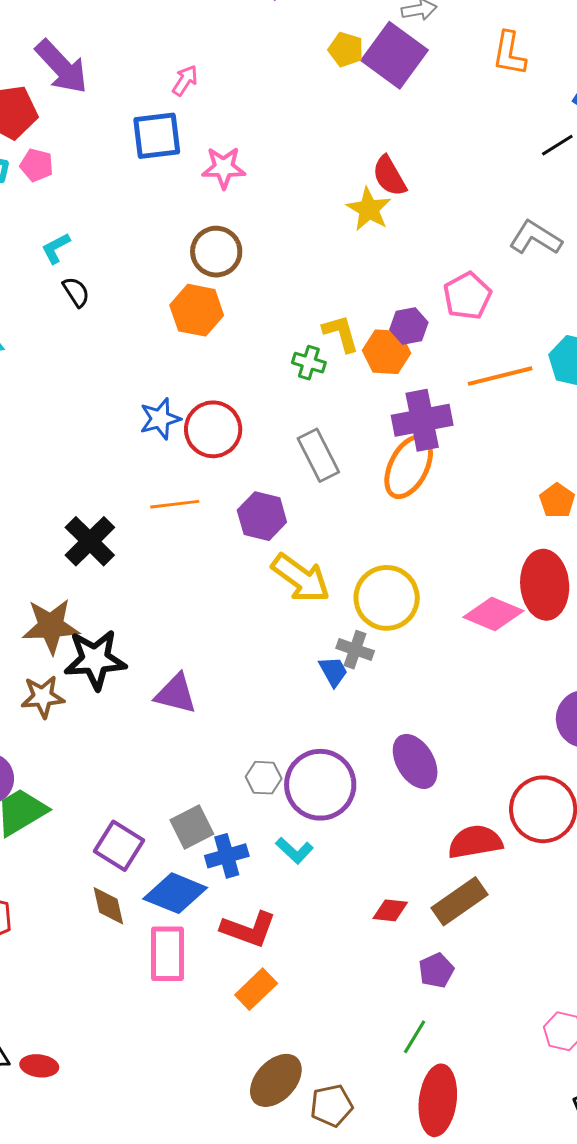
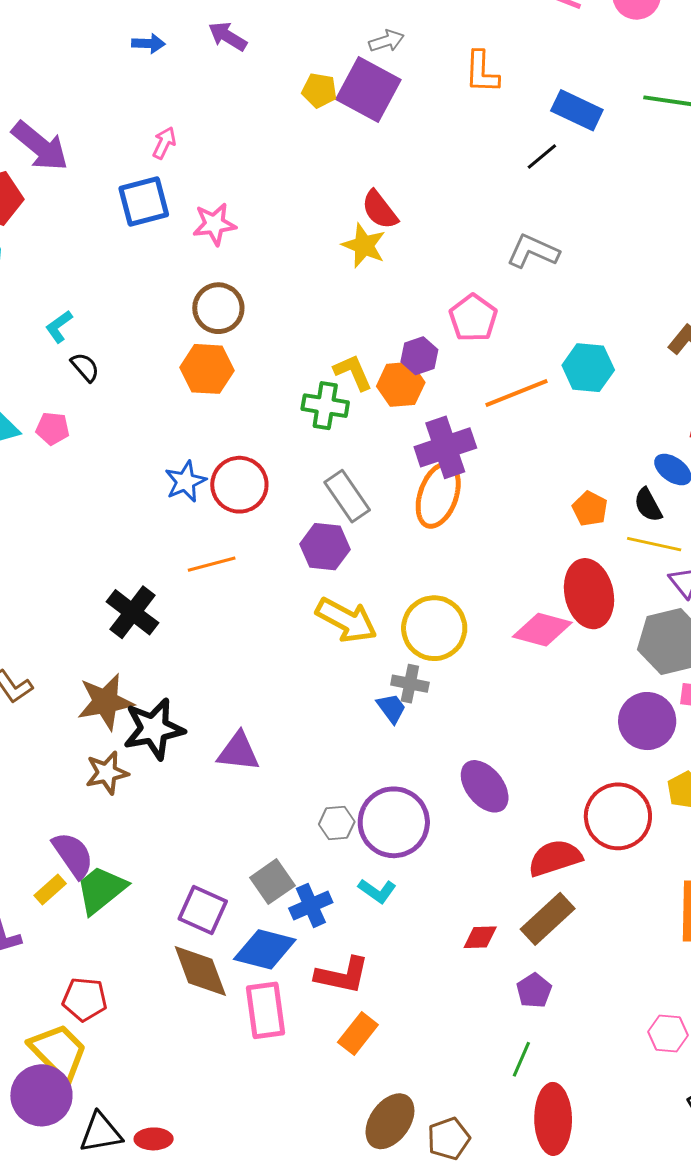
pink pentagon: (37, 165) -> (53, 428), moved
green cross: (309, 363) -> (325, 406), size x1.4
purple hexagon: (262, 516) -> (325, 547), moved
brown diamond: (108, 906) -> (200, 971), size x1.5

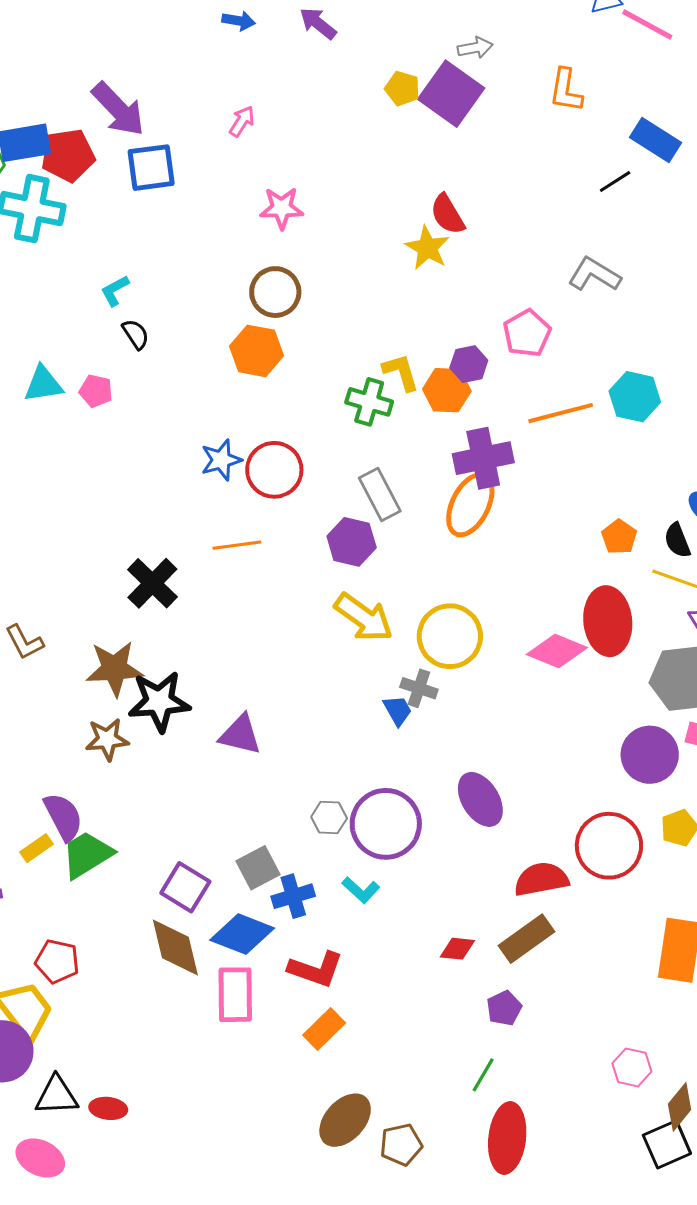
blue square: (144, 201) -> (151, 168), moved

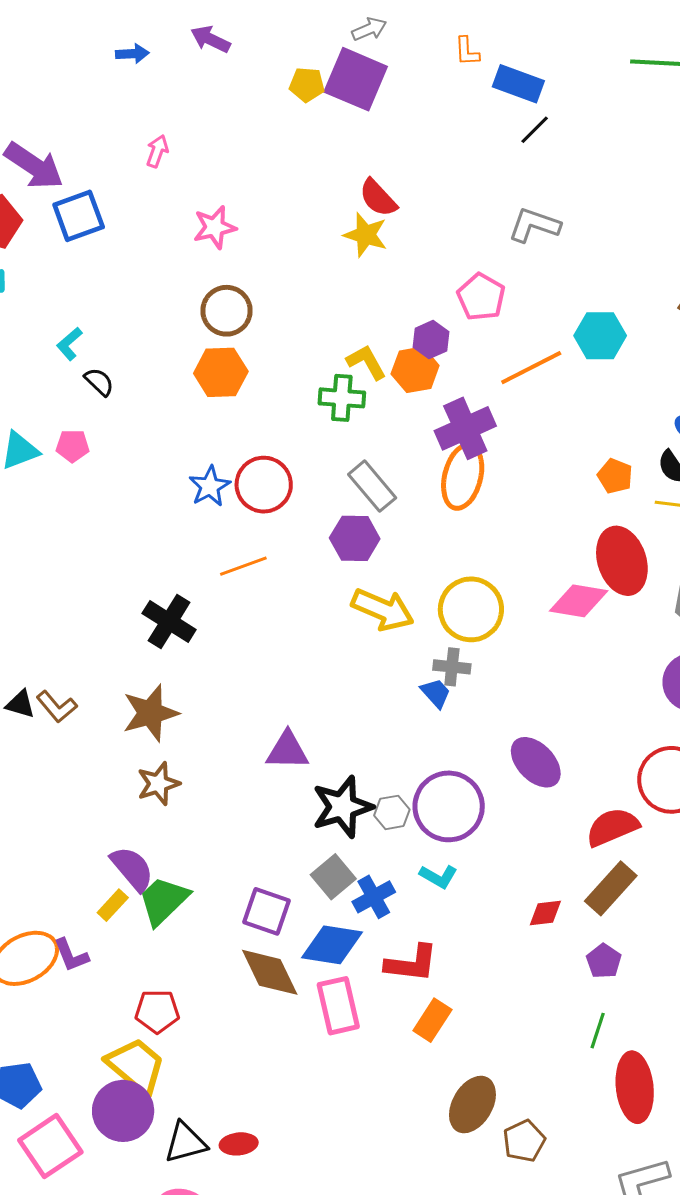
orange L-shape: (566, 90) -> (467, 51), size x0.7
blue rectangle: (656, 140) -> (518, 84), moved
black star: (159, 701) -> (342, 807), moved
brown pentagon: (401, 1145) -> (524, 1141), moved

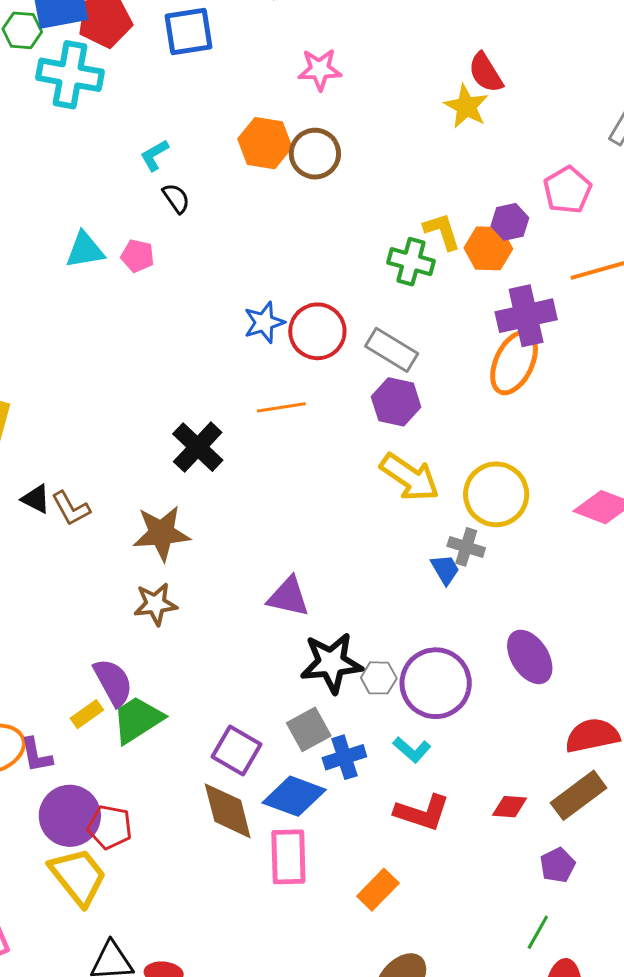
orange hexagon: (221, 372) -> (265, 143), moved
gray rectangle: (372, 486) -> (392, 350), moved, turned -30
red L-shape: (411, 963) -> (422, 813), moved
purple circle: (123, 1111) -> (70, 816), moved

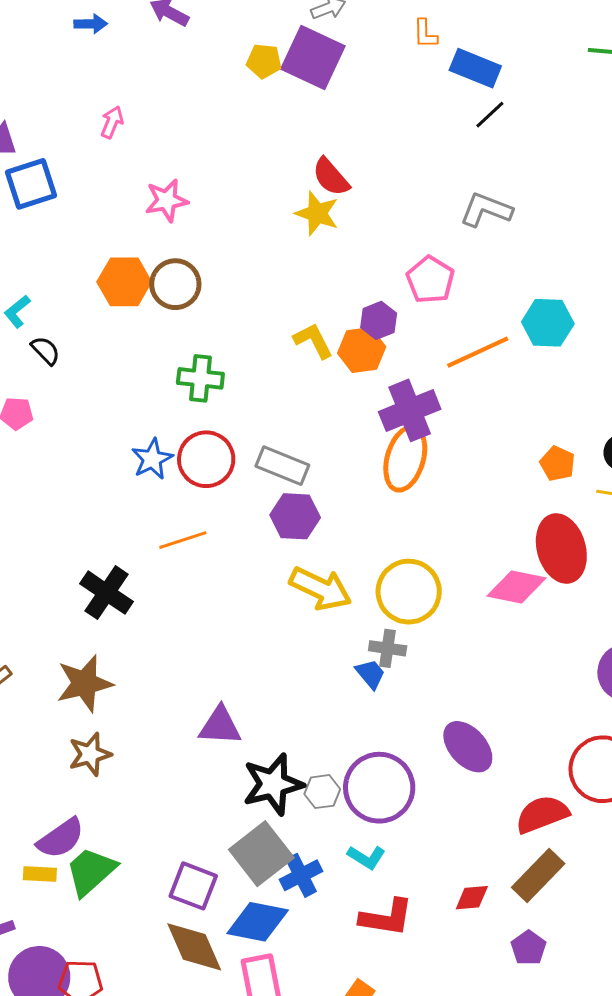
green cross: (411, 262) -> (200, 378), moved
purple semicircle: (113, 682) -> (61, 838), turned 93
yellow rectangle: (87, 714) -> (40, 874), turned 48
gray square: (309, 729) -> (261, 854), size x1.4

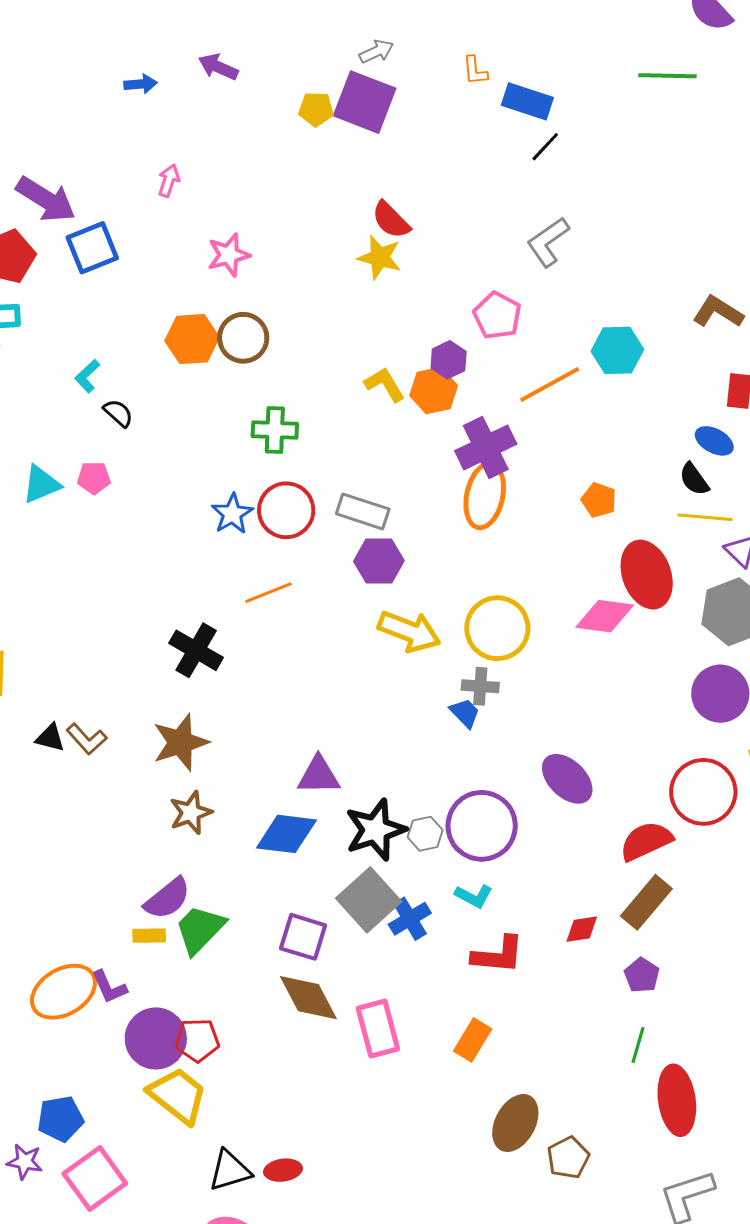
gray L-shape: (486, 210) -> (548, 242), turned -52
orange pentagon: (558, 464) -> (599, 500), moved
blue diamond: (258, 922) -> (286, 834), moved

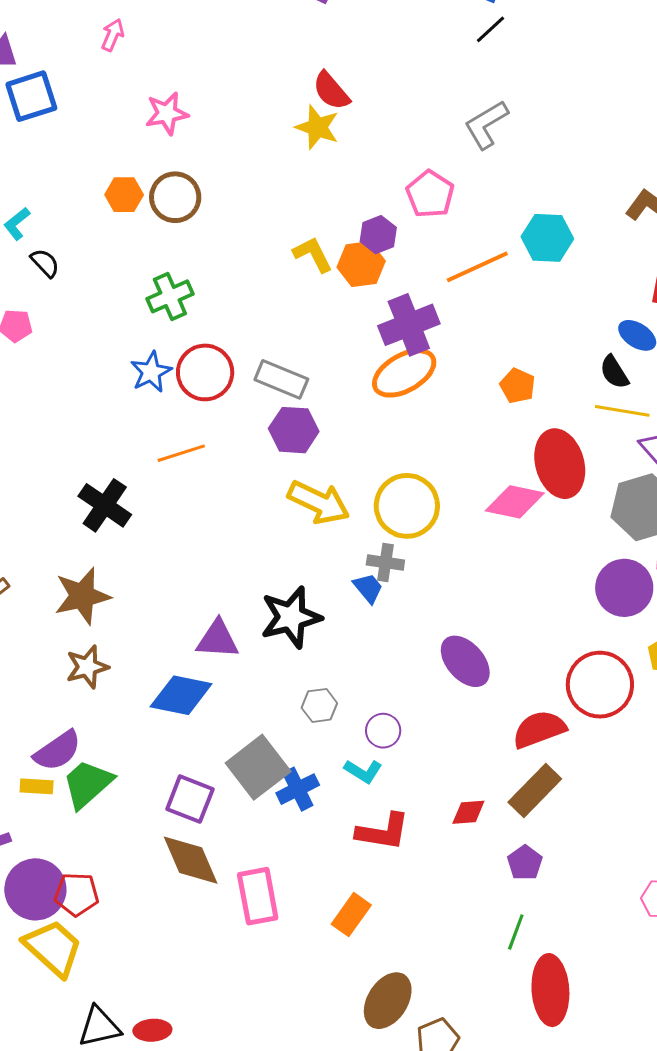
orange hexagon: (192, 339) -> (124, 195), size x0.7
green cross: (275, 430) -> (170, 296), moved, turned -30
orange ellipse: (485, 496) -> (404, 373), turned 44
purple circle: (482, 826) -> (383, 731), moved, size x0.5
black star: (375, 830) -> (291, 617), moved

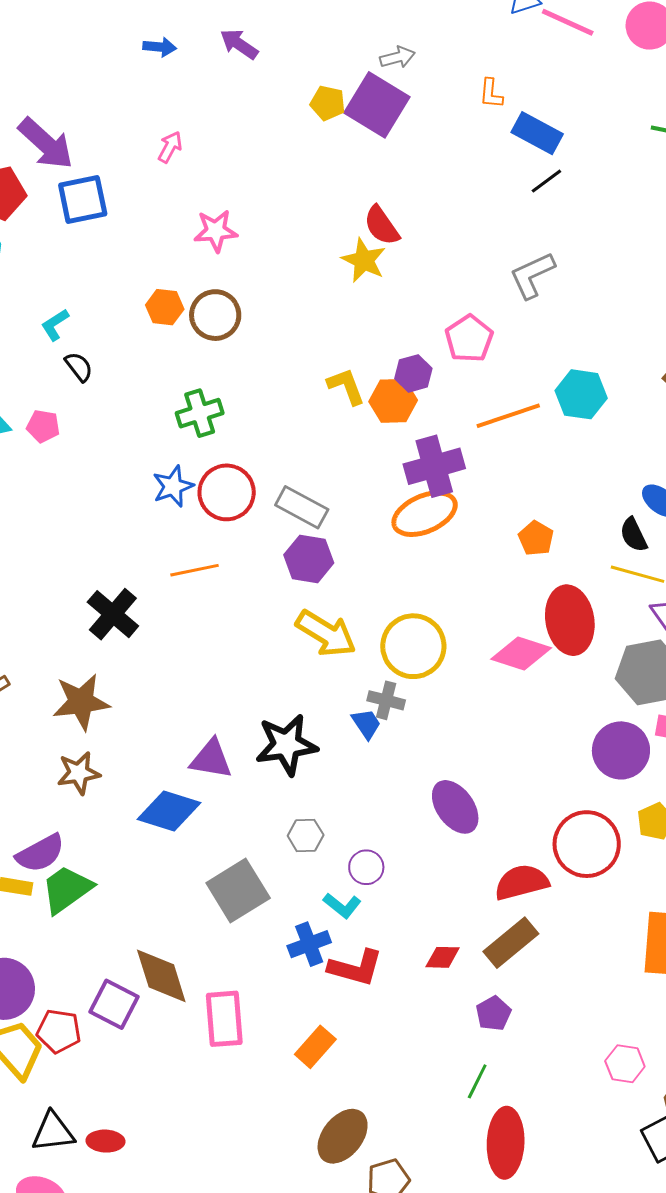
blue cross: (298, 789) -> (309, 944), moved
purple square: (190, 799) -> (114, 1004), moved
red pentagon: (77, 894) -> (59, 1031), moved

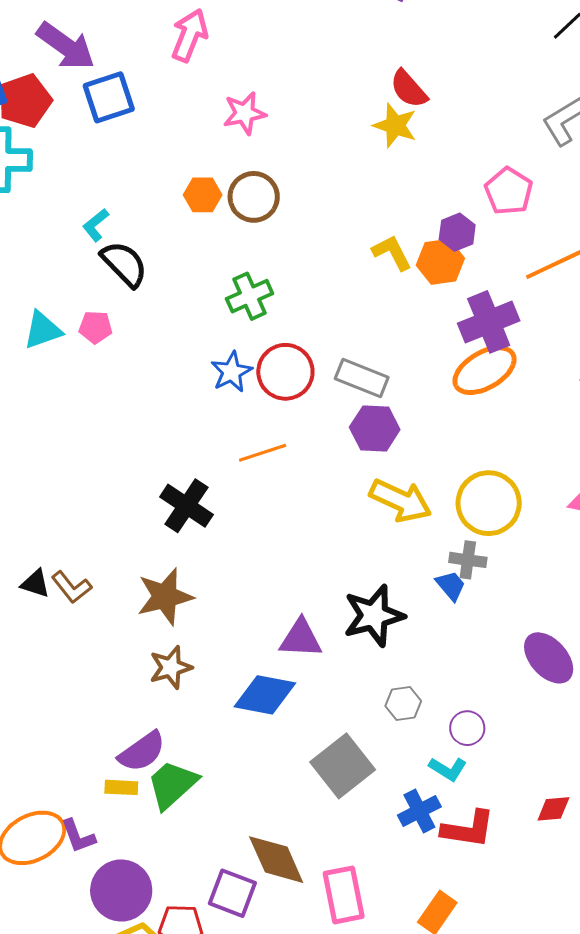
pink arrow: (170, 147) -> (189, 35), size x1.6
black semicircle: (79, 367) -> (124, 264), size x1.6

